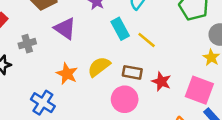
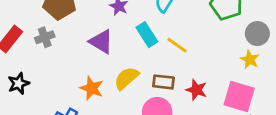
purple triangle: (65, 28) -> (101, 42), moved
gray cross: (27, 44) -> (45, 37), moved

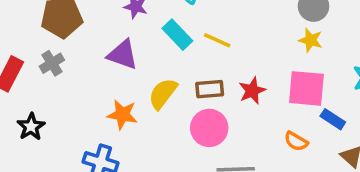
red star: (196, 90) -> (252, 91), turned -30

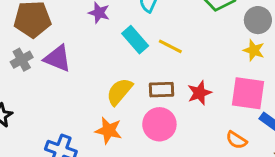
purple triangle: (123, 55) -> (58, 58), moved
orange star: (122, 115) -> (109, 130), moved

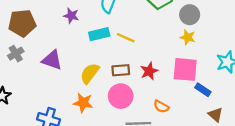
cyan rectangle: (135, 40) -> (99, 34), turned -60
purple triangle: (58, 58) -> (52, 60), moved
orange semicircle: (236, 140) -> (161, 107), moved

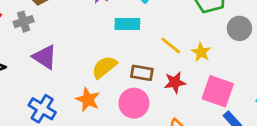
yellow star: (188, 37) -> (201, 52), moved
yellow line: (126, 38) -> (171, 46), moved
purple triangle: (52, 60) -> (45, 57), moved

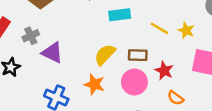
gray cross: (24, 22) -> (31, 36), moved
red star: (175, 82) -> (164, 71), moved, turned -30

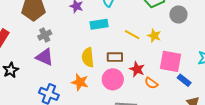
gray cross: (31, 36) -> (45, 35), moved
yellow semicircle: (105, 55) -> (88, 57), turned -48
orange semicircle: (175, 98) -> (151, 83), moved

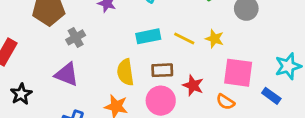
cyan rectangle: (99, 24) -> (148, 36), moved
gray cross: (45, 35) -> (76, 37), moved
blue rectangle: (184, 80) -> (271, 96), moved
orange semicircle: (151, 83) -> (225, 102), moved

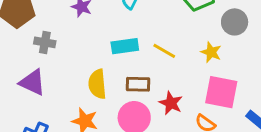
gray cross: (76, 37) -> (45, 42), turned 36
yellow star: (214, 39) -> (211, 52), moved

